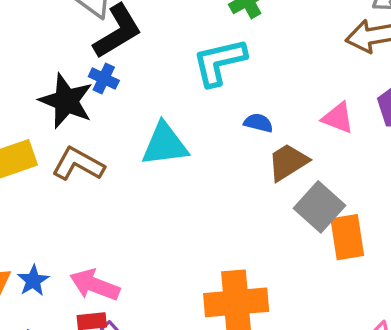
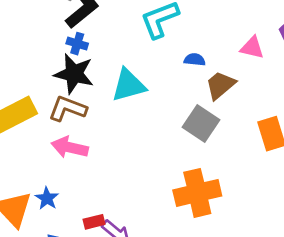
black star: (66, 101) -> (74, 74), moved
gray square: (320, 207) -> (201, 123), moved
pink arrow: (95, 285) -> (70, 147), moved

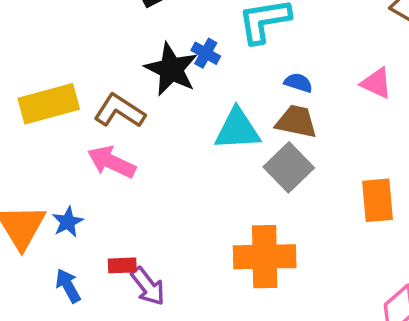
blue cross: (77, 44) -> (206, 53), moved
black star: (74, 74) -> (171, 69), moved
cyan triangle: (129, 85) -> (237, 129), moved
brown trapezoid: (220, 85) -> (296, 122), moved, turned 40

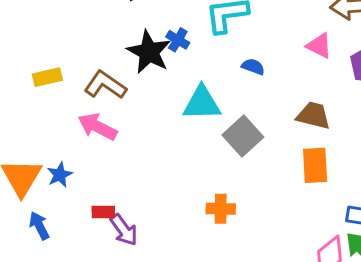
pink triangle: (376, 83) -> (319, 46), moved
yellow rectangle: (49, 104) -> (47, 77), size x0.6
brown trapezoid: (296, 122) -> (313, 116), moved
orange cross: (265, 257) -> (221, 209), size x0.6
blue arrow: (68, 286) -> (39, 226), moved

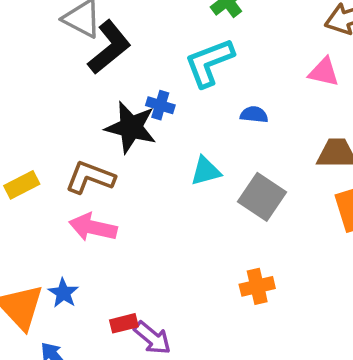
cyan triangle: (202, 103) -> (206, 171), size x0.7

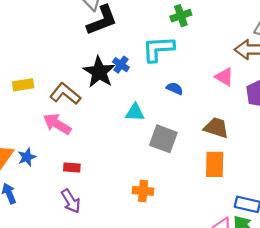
gray square: (262, 197) -> (163, 139), turned -32
red rectangle: (124, 323) -> (72, 168), moved

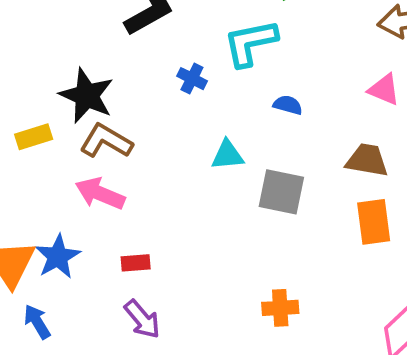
black star: (99, 72) -> (87, 96), moved
pink triangle: (224, 77) -> (384, 90), moved
blue star: (27, 157) -> (58, 257), size x1.4
orange cross: (143, 191) -> (280, 308), moved

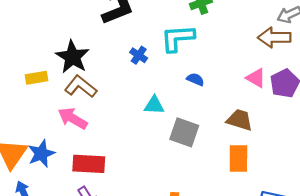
red rectangle: (136, 263) -> (89, 164), size x1.8

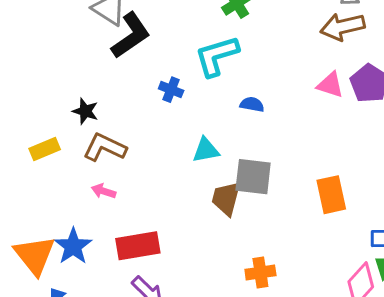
black star: (72, 57) -> (85, 111), size x0.6
pink arrow: (73, 118) -> (104, 191), size x0.6
brown trapezoid: (240, 120) -> (226, 198), moved, turned -80

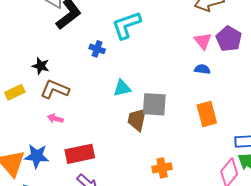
pink triangle: (330, 85) -> (203, 41), turned 36
blue semicircle: (252, 104) -> (202, 69), moved
blue star: (73, 246) -> (37, 156), turned -30

